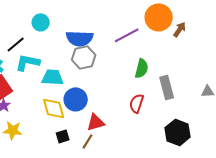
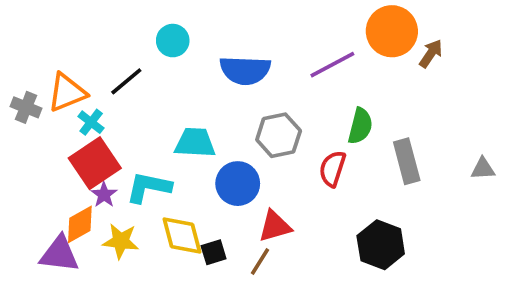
gray hexagon: (84, 57) -> (279, 135), moved
cyan L-shape: (28, 62) -> (149, 187), moved
red semicircle: (137, 103) -> (332, 169), moved
yellow diamond: (54, 108) -> (182, 236), moved
black hexagon: (178, 132) -> (381, 245), moved

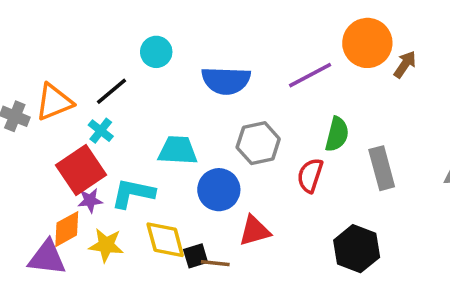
cyan cross: (91, 122) -> (101, 131), moved
purple star: (104, 195) -> (90, 200), turned 30
brown line: (260, 262) -> (215, 263), moved, turned 64

